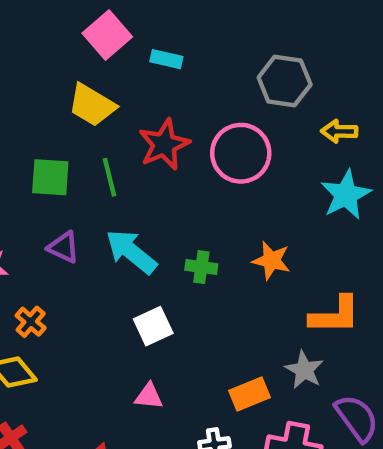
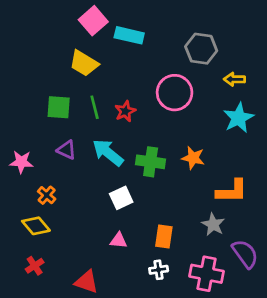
cyan rectangle: (166, 59) -> (129, 35), size x1.5
red star: (164, 144) -> (125, 111), moved, size x0.7
green cross: (201, 267) -> (151, 162), size x1.5
orange rectangle: (250, 394) -> (164, 236), moved, turned -60

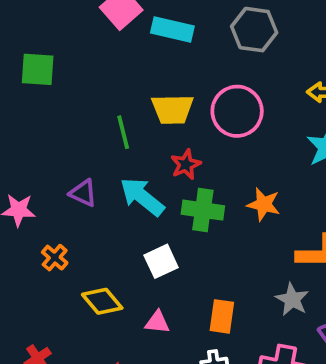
gray hexagon: (201, 49) -> (254, 30), moved
yellow trapezoid: (84, 63) -> (172, 109), moved, turned -32
green square: (59, 107) -> (38, 69), moved
red star: (125, 111) -> (186, 164), moved
yellow diamond: (36, 226) -> (102, 301), moved

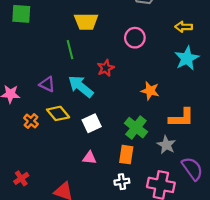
yellow trapezoid: (172, 109) -> (86, 21), moved
pink circle: (237, 111) -> (135, 38), size x0.7
green cross: (203, 210) -> (136, 128), moved, turned 30
yellow diamond: (102, 301) -> (58, 113), moved

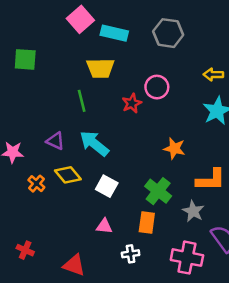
red star: (106, 68) -> (132, 103), moved
white square: (92, 123) -> (107, 186), turned -36
red cross: (21, 178) -> (25, 250), turned -32
white cross: (122, 182) -> (131, 254), moved

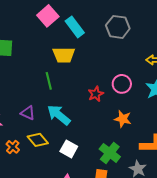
cyan rectangle: (114, 33) -> (75, 27), turned 40
pink circle: (157, 87) -> (122, 84), moved
red star: (132, 103) -> (96, 94), moved

